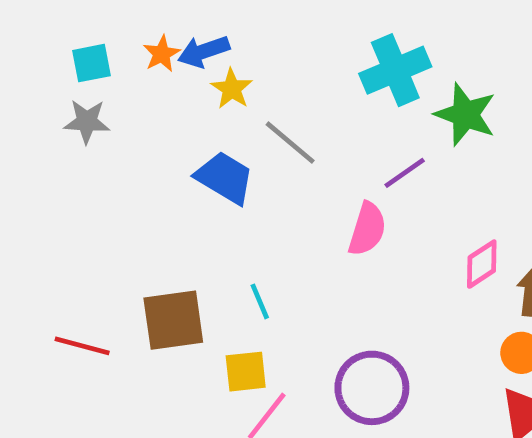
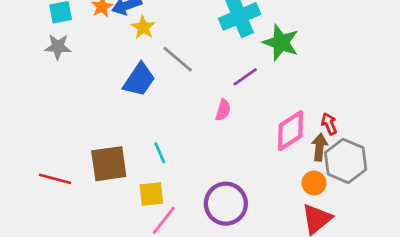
blue trapezoid: (225, 178) -> (139, 80), turned 93
pink semicircle: (367, 229) -> (223, 110), size x0.7
pink diamond: (482, 264) -> (291, 131), size x1.4

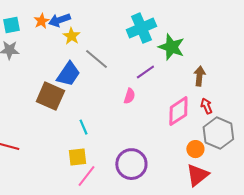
brown arrow: (319, 147) -> (199, 76), moved
brown square: (109, 164) -> (50, 96), moved, turned 32

